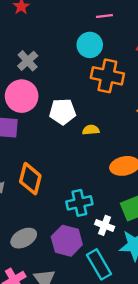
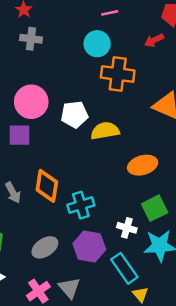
gray cross: (28, 61) -> (31, 39), moved, turned -36
yellow semicircle: (91, 130) -> (105, 131), size x1.6
cyan cross: (79, 203) -> (81, 205), moved

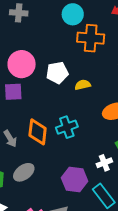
yellow semicircle: (105, 131) -> (83, 85), size x0.7
cyan cross: (81, 205) -> (67, 127), moved
white cross: (127, 228) -> (104, 163), turned -35
gray ellipse: (45, 247) -> (24, 172), moved

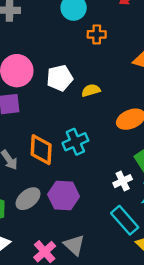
orange cross: (91, 38) -> (97, 34), size x0.6
purple hexagon: (75, 180) -> (64, 195), moved

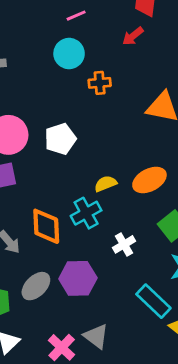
yellow semicircle: (91, 90) -> (106, 184), moved
white cross: (123, 181) -> (124, 244), moved

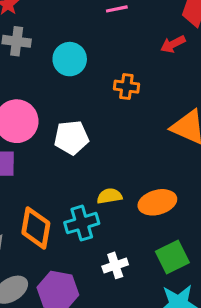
cyan circle: (69, 54) -> (70, 59), moved

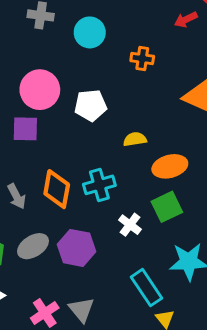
yellow semicircle: (109, 196) -> (135, 139), moved
green square: (172, 257) -> (167, 207), moved
white cross: (115, 265) -> (130, 225), turned -35

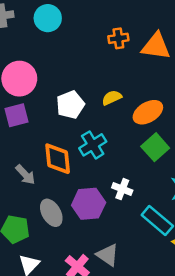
orange cross: (142, 59) -> (118, 38), moved
white pentagon: (91, 105) -> (70, 105), moved
white cross: (130, 225) -> (122, 189), moved
gray ellipse: (33, 246) -> (51, 213), turned -72

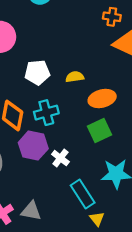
orange cross: (118, 38) -> (112, 17), moved
purple hexagon: (89, 204) -> (33, 146), moved
gray triangle: (108, 255) -> (31, 211), turned -40

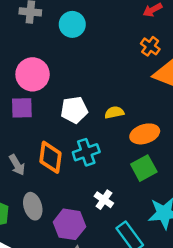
orange cross: (112, 17) -> (150, 46), turned 30
purple hexagon: (33, 146) -> (69, 224), moved

